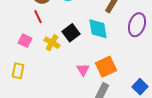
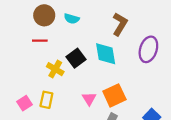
red line: (38, 17) -> (40, 41), turned -64
pink square: (25, 41) -> (24, 103), moved, turned 32
yellow rectangle: (18, 71) -> (46, 100), moved

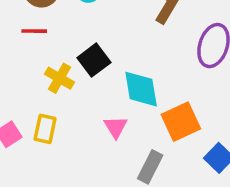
cyan diamond: (106, 54) -> (141, 89), moved
orange square: (114, 95) -> (181, 122), moved

